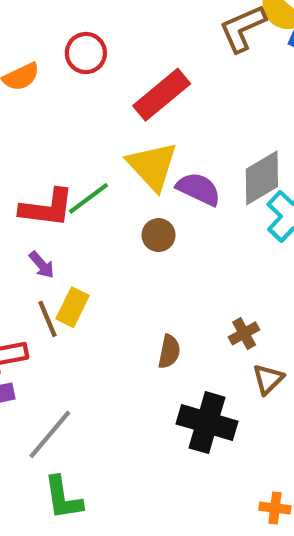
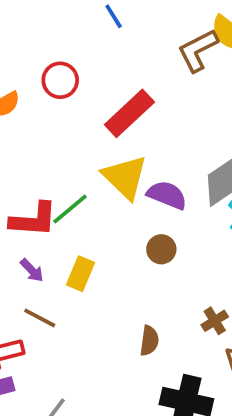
brown circle: (159, 235) -> (161, 249), moved
yellow rectangle: (72, 307) -> (81, 274), moved
brown line: (48, 319) -> (40, 318), turned -36

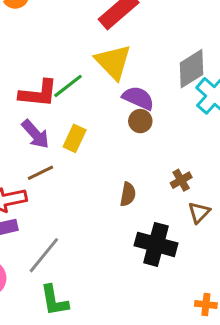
purple semicircle: (167, 195) -> (138, 98), moved
purple arrow: (32, 270) -> (35, 134), size x1.5
brown line: (40, 318) -> (40, 173), turned -56

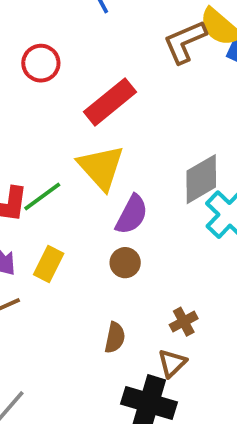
purple semicircle: (138, 98) -> (132, 215), turned 92
brown circle: (140, 121) -> (125, 263), moved
brown triangle: (199, 212) -> (172, 363), moved

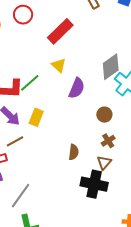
yellow triangle: (101, 167) -> (59, 65), size x0.6
brown circle: (125, 263) -> (104, 115), moved

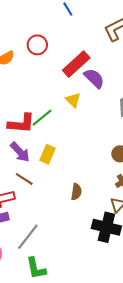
purple semicircle: (77, 88) -> (94, 78), moved, turned -70
brown line: (15, 141) -> (24, 179), turned 60
brown semicircle: (74, 152) -> (76, 192), moved

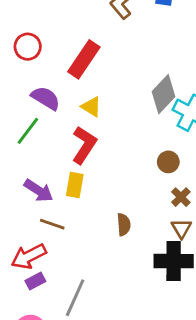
purple semicircle: (94, 78) -> (46, 98), moved
green line: (42, 118) -> (28, 131), moved
red L-shape: (21, 123) -> (84, 145), moved, turned -48

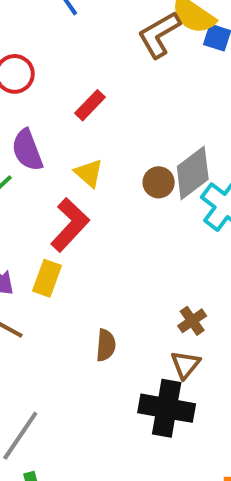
red rectangle: (84, 59) -> (90, 105), size x0.6
purple semicircle: (46, 98) -> (27, 150), turned -152
brown circle: (168, 162) -> (159, 182), moved

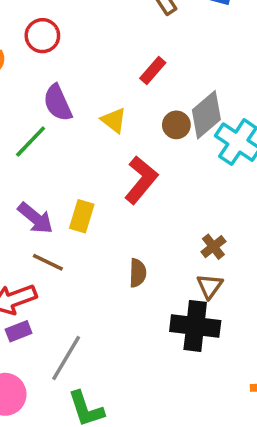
red rectangle: (90, 105) -> (153, 70), moved
red L-shape: (70, 225) -> (141, 180), moved

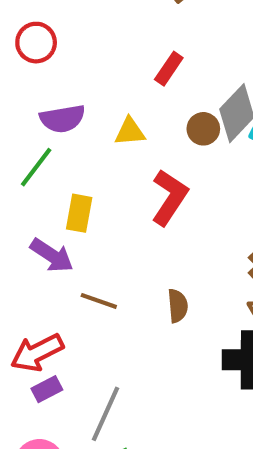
purple semicircle: (58, 103) -> (62, 119), turned -69
yellow triangle: (114, 120) -> (130, 132), turned -36
yellow rectangle: (82, 216) -> (79, 213), moved
brown line: (48, 262) -> (99, 301), moved

